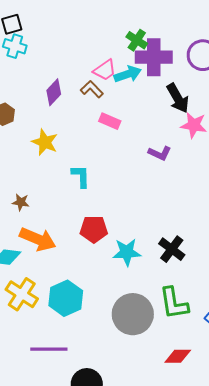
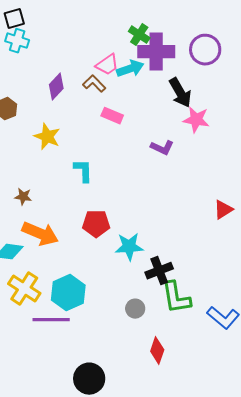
black cross: (172, 249) -> (159, 271), moved, turned 32
gray circle: (133, 314) -> (135, 309), size x0.5
purple line: (49, 349) -> (51, 320), moved
red diamond: (178, 356) -> (157, 351), moved, turned -72

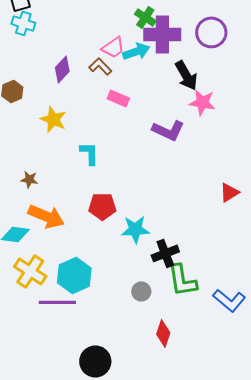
purple L-shape: (162, 148) -> (168, 130), size x1.4

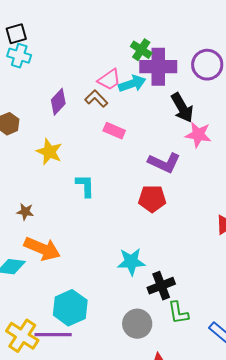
red pentagon: (102, 206) -> (152, 199), moved
yellow cross: (30, 271) -> (22, 336), moved
green L-shape: (182, 280) -> (178, 313), size x0.7
gray circle: (141, 291) -> (137, 324), size x1.5

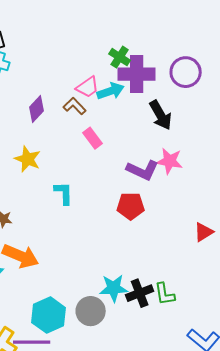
pink rectangle: (114, 131) -> (93, 138), turned 30
pink star: (198, 135) -> (170, 161), moved
cyan star: (131, 262) -> (114, 288), moved
green L-shape: (178, 313) -> (165, 294), moved
gray circle: (137, 324) -> (91, 311), moved

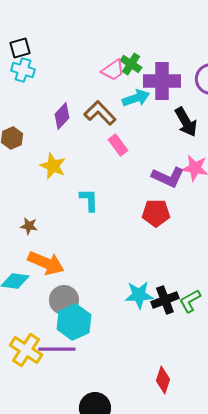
green cross: (120, 57) -> (131, 64), moved
pink trapezoid: (88, 87) -> (113, 70), moved
brown L-shape: (75, 106) -> (100, 113), size x1.4
green L-shape: (165, 294) -> (190, 301), turned 70
gray circle: (91, 311) -> (64, 300), moved

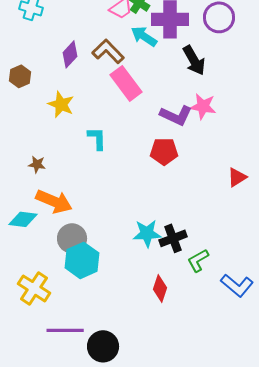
cyan arrow: (136, 98) -> (144, 36), turned -128
pink rectangle: (118, 145) -> (126, 83), size x1.6
green L-shape: (190, 301) -> (198, 260), moved
purple line: (57, 349) -> (65, 330), moved
red diamond: (163, 380) -> (160, 288), moved

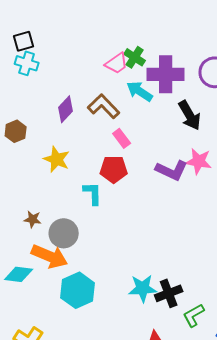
pink rectangle: (126, 83) -> (122, 138), size x0.6
red pentagon: (164, 151) -> (114, 169), moved
gray circle: (72, 238) -> (64, 233), moved
cyan hexagon: (82, 260) -> (78, 290), moved

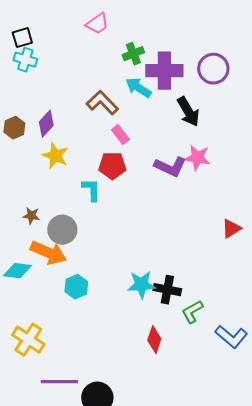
green cross: (135, 57) -> (133, 54), turned 35
pink trapezoid: (117, 63) -> (97, 24), moved
purple diamond: (66, 109) -> (46, 124), moved
cyan hexagon: (78, 290) -> (76, 287), size x0.7
black cross: (169, 293) -> (167, 290), turned 32

